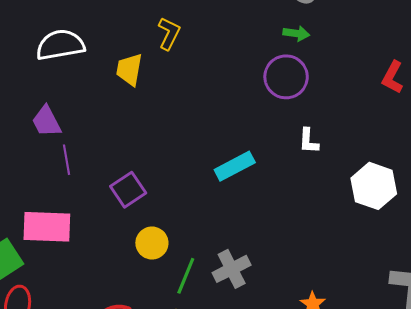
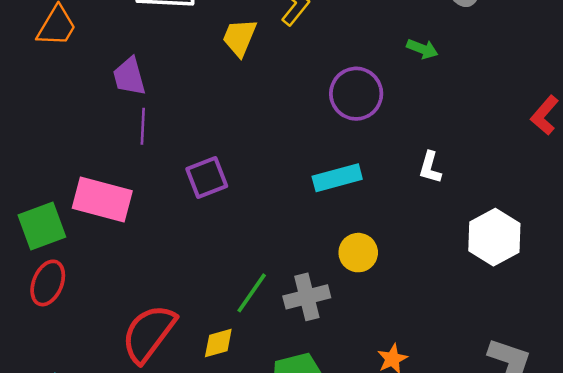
green arrow: (296, 33) -> (422, 49), moved
purple circle: (286, 77) -> (356, 94), moved
yellow circle: (152, 243) -> (358, 253), moved

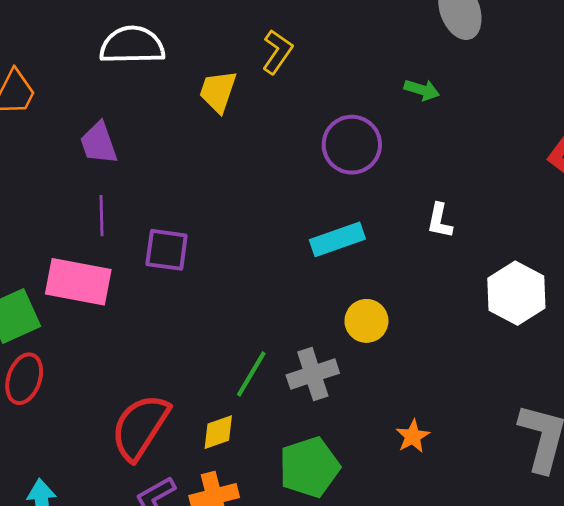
purple line: (143, 126) -> (101, 216), moved
purple square: (207, 177) -> (167, 250), moved, turned 33

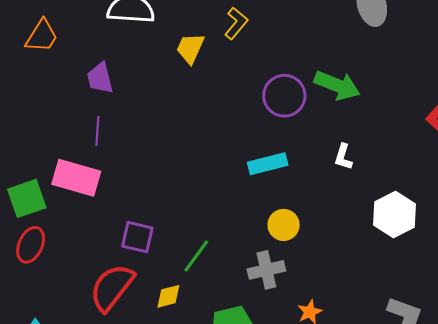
green arrow: (422, 90) -> (337, 85), moved, size x1.8
purple square: (167, 250) -> (137, 237), moved
gray cross: (313, 374) -> (266, 270), moved

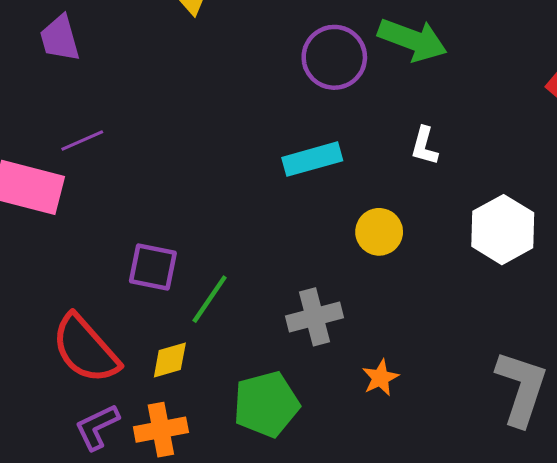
purple line: (97, 131) -> (82, 141), moved, turned 64
yellow circle: (284, 225) -> (379, 232), moved
purple square: (137, 237) -> (153, 267), moved
red semicircle: (112, 287) -> (85, 349), turned -78

